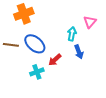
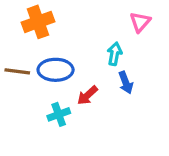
pink triangle: (90, 22) -> (140, 22), moved
blue ellipse: (35, 44) -> (56, 70), turned -40

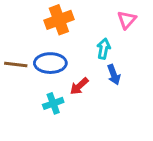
orange cross: (38, 22) -> (59, 20), moved

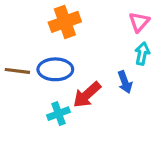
cyan arrow: (104, 49) -> (142, 54), moved
red arrow: (79, 86) -> (87, 95), size x1.4

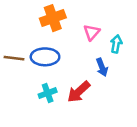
pink triangle: (139, 22) -> (92, 32), moved
red arrow: (87, 95) -> (79, 92), moved

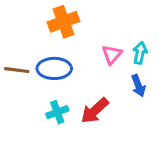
pink triangle: (92, 32) -> (112, 54), moved
blue arrow: (102, 67) -> (138, 86), moved

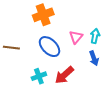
blue ellipse: (54, 68) -> (49, 47), moved, turned 45

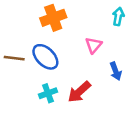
cyan arrow: (95, 36) -> (118, 17), moved
blue ellipse: (49, 47) -> (45, 57), moved

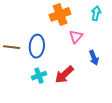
orange cross: (53, 18) -> (60, 14), moved
blue ellipse: (45, 57) -> (37, 46), turned 50

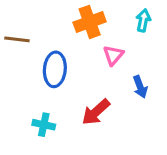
brown line: (12, 47) -> (17, 39), moved
cyan cross: (39, 76) -> (44, 125), moved, turned 32

